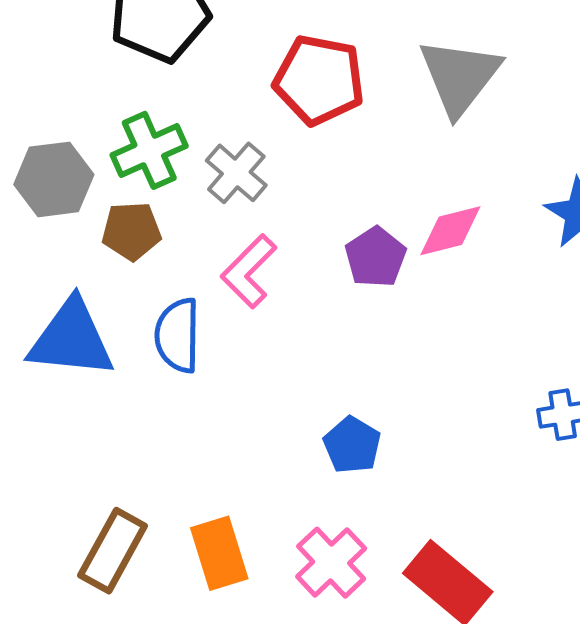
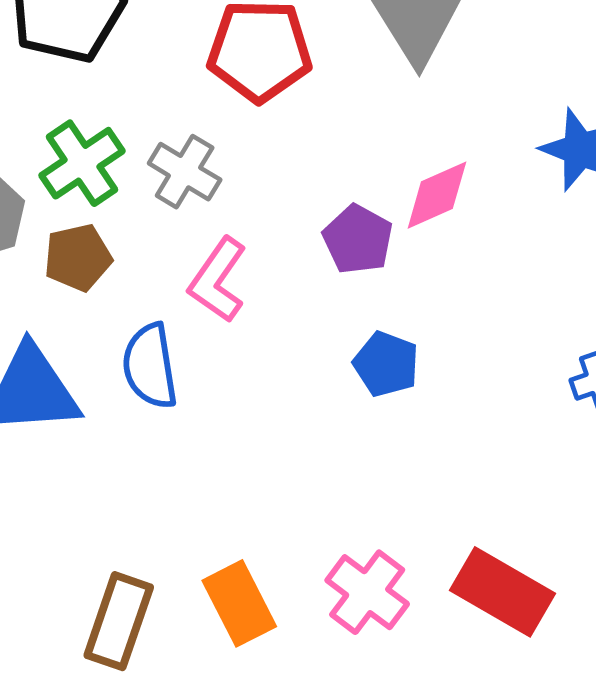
blue pentagon: (352, 445) -> (386, 364), moved

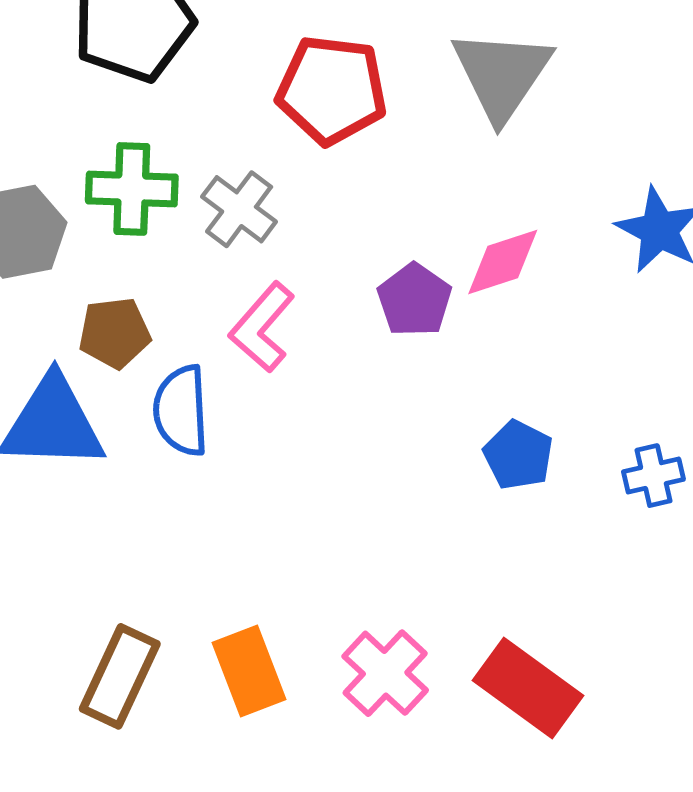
green cross: (82, 163) -> (132, 189), turned 30
brown pentagon: (78, 257) -> (115, 333), moved
blue pentagon: (386, 364) -> (518, 455), moved

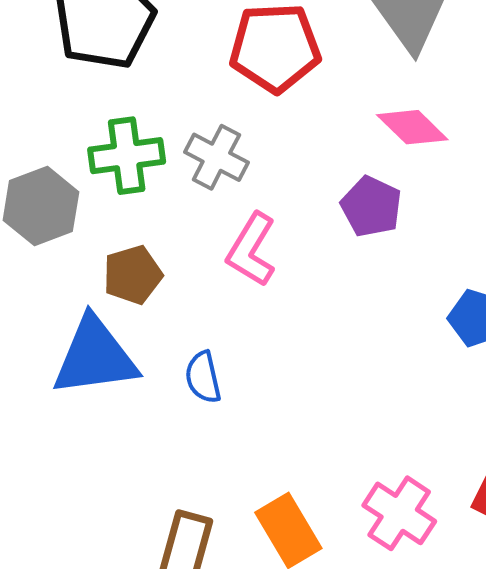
pink diamond: (503, 262) -> (412, 127), moved, turned 72
blue semicircle: (181, 411) -> (203, 377), moved, size x0.7

